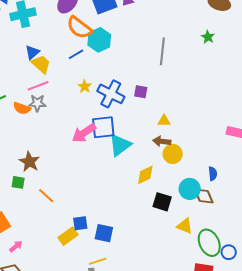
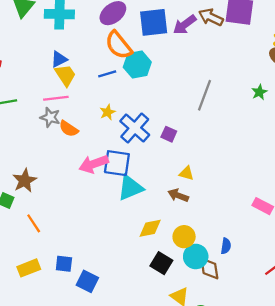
orange semicircle: (22, 108) -> (69, 129), moved
yellow circle: (173, 154) -> (184, 237), moved
yellow rectangle: (68, 236) -> (29, 268), moved

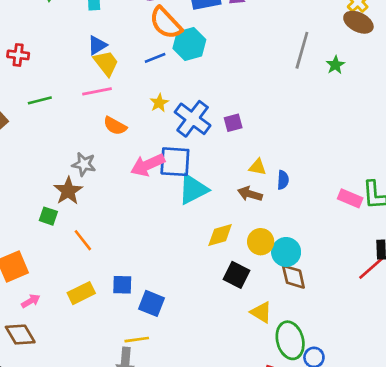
gray line: (205, 95) -> (302, 50), moved
gray star: (50, 117) -> (84, 164), moved
purple square: (169, 134) -> (233, 123), turned -35
blue semicircle: (226, 246) -> (283, 180), moved
cyan circle: (196, 257) -> (286, 252), moved

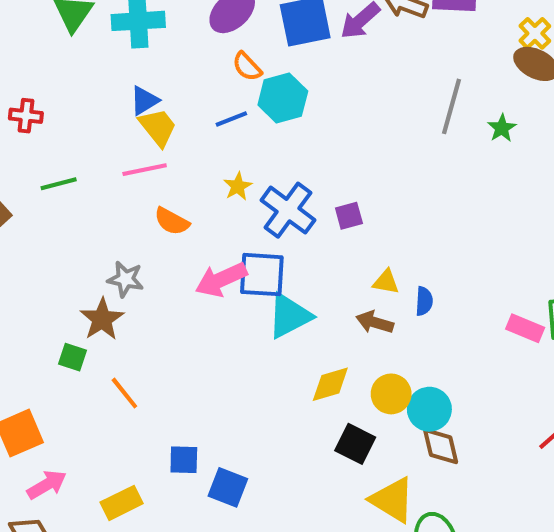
orange semicircle: (166, 23) -> (247, 67), size x0.6
yellow rectangle: (81, 293) -> (122, 503), moved
pink arrow: (31, 301) -> (47, 485), size x1.4
yellow triangle: (261, 312) -> (392, 500), size x1.4

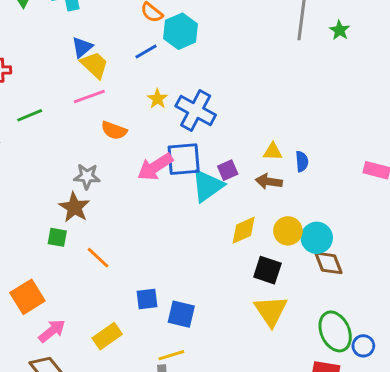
purple square: (349, 216) -> (228, 170), moved
yellow triangle: (392, 500) -> (271, 311), moved, turned 33

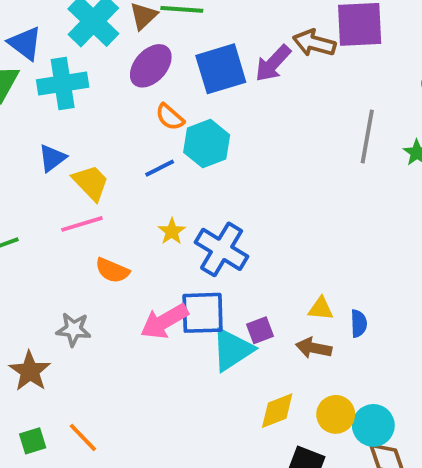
blue triangle: (82, 47) -> (52, 158), moved
brown star: (74, 207) -> (30, 371), moved
green square: (57, 237) -> (33, 441), moved, turned -30

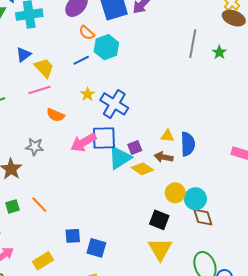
blue semicircle: (359, 324) -> (188, 144), size x1.6
yellow diamond: (277, 411) -> (142, 169), moved, turned 55

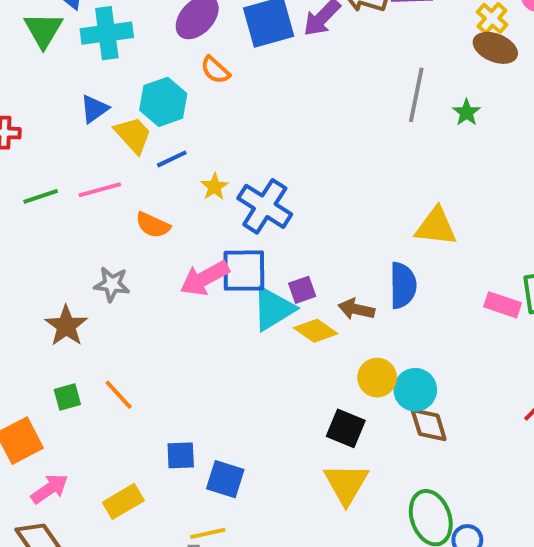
cyan hexagon: (106, 47) -> (163, 102), moved
blue line: (81, 60) -> (172, 159), moved
pink line: (39, 90) -> (100, 190), moved
yellow triangle: (167, 136) -> (436, 227), moved, size x1.6

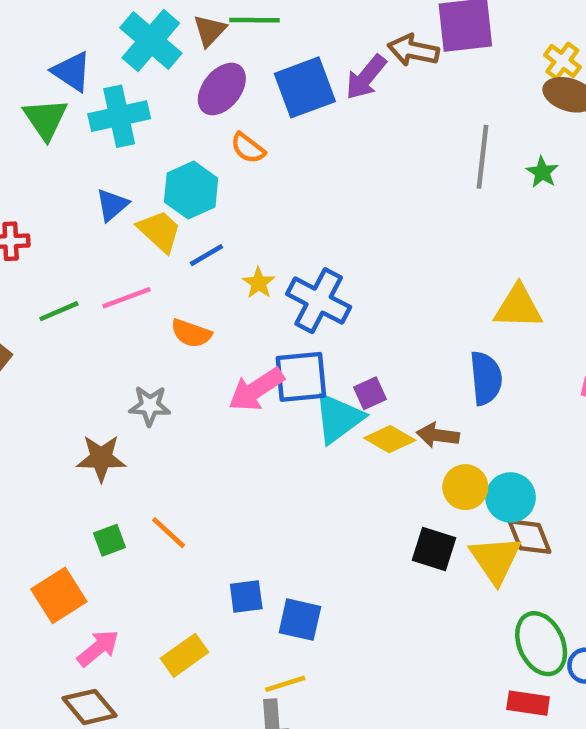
brown arrow: (356, 309) -> (438, 435), moved
brown star: (66, 326) -> (101, 458), turned -30
yellow triangle: (346, 484) -> (496, 559), moved

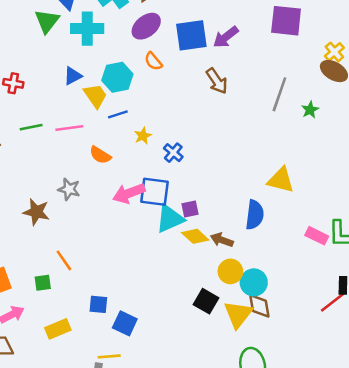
brown arrow: (413, 50) -> (217, 81), moved, turned -148
blue cross: (319, 301) -> (173, 153), size x0.6
green square: (109, 540) -> (43, 283), moved

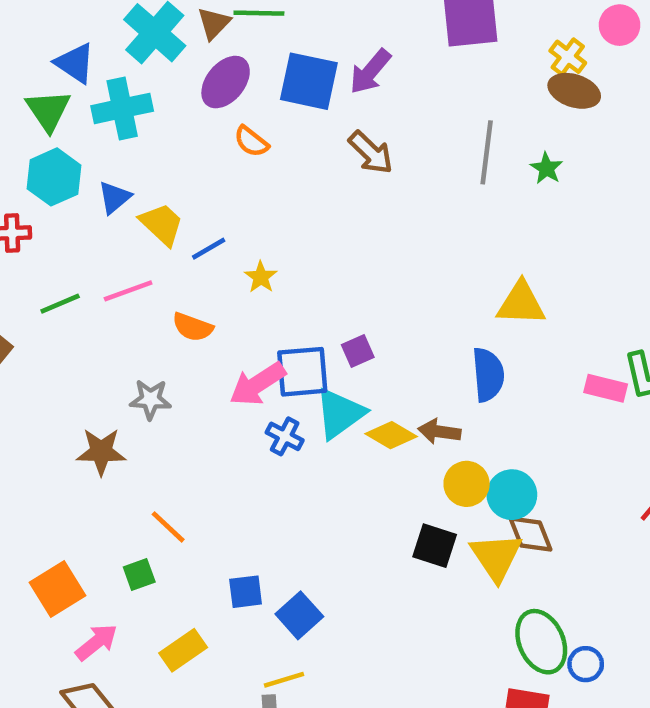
blue square: (191, 35) -> (309, 81), turned 32
cyan hexagon: (117, 77) -> (54, 177), moved
blue cross: (173, 153) -> (285, 436), moved
purple square: (190, 209) -> (358, 351), moved
blue square: (125, 323) -> (299, 615), turned 35

